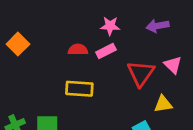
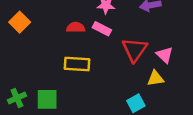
pink rectangle: (106, 51) -> (102, 29), turned 54
pink triangle: (173, 65) -> (165, 55), moved

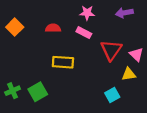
red semicircle: (76, 27) -> (53, 28), moved
green square: (47, 99) -> (38, 92), turned -30

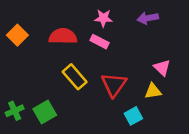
red semicircle: (53, 28) -> (63, 36), size x1.5
red triangle: (111, 50) -> (114, 85), moved
yellow rectangle: (63, 62) -> (75, 77), turned 45

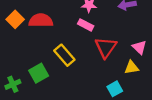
red semicircle: (63, 36) -> (41, 20), moved
red triangle: (114, 85) -> (106, 47), moved
green square: (45, 112) -> (39, 73), moved

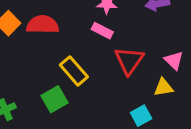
green square: (39, 73) -> (55, 99), moved

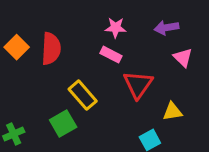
red semicircle: (43, 25) -> (51, 49), turned 92
pink triangle: (174, 60) -> (183, 58), moved

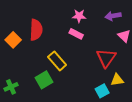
orange square: (17, 47) -> (13, 40), moved
red triangle: (138, 85) -> (106, 58), moved
yellow triangle: (172, 112) -> (117, 80), moved

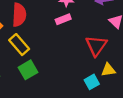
pink rectangle: (76, 34) -> (63, 19), turned -48
yellow rectangle: (57, 61) -> (19, 45), moved

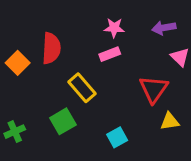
yellow rectangle: (19, 45) -> (82, 88), moved
cyan square: (92, 82) -> (117, 137), moved

